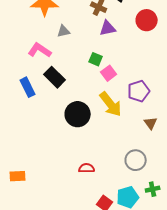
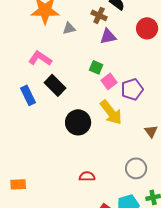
gray triangle: (64, 31) -> (69, 28), moved
purple pentagon: (139, 91) -> (132, 89), moved

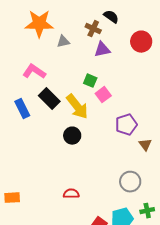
purple pentagon: (132, 89) -> (126, 125), moved
yellow arrow: (111, 112) -> (77, 107), moved
black circle: (78, 122) -> (72, 136), size x0.7
red semicircle: (87, 176) -> (71, 194), moved

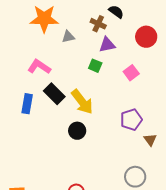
green square: (90, 81) -> (95, 66), moved
pink square: (103, 95) -> (131, 73), moved
blue rectangle: (22, 109) -> (27, 104), turned 36

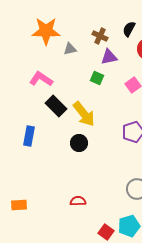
black semicircle: (116, 12) -> (129, 29), moved, turned -98
blue rectangle: (27, 104) -> (29, 136), moved

